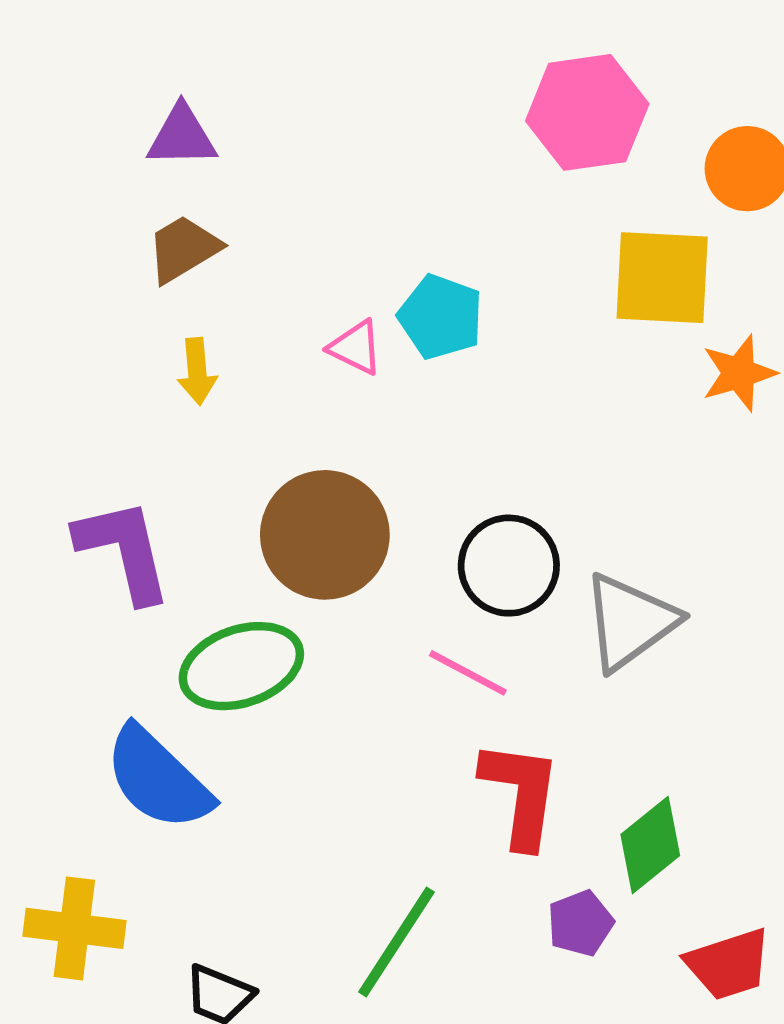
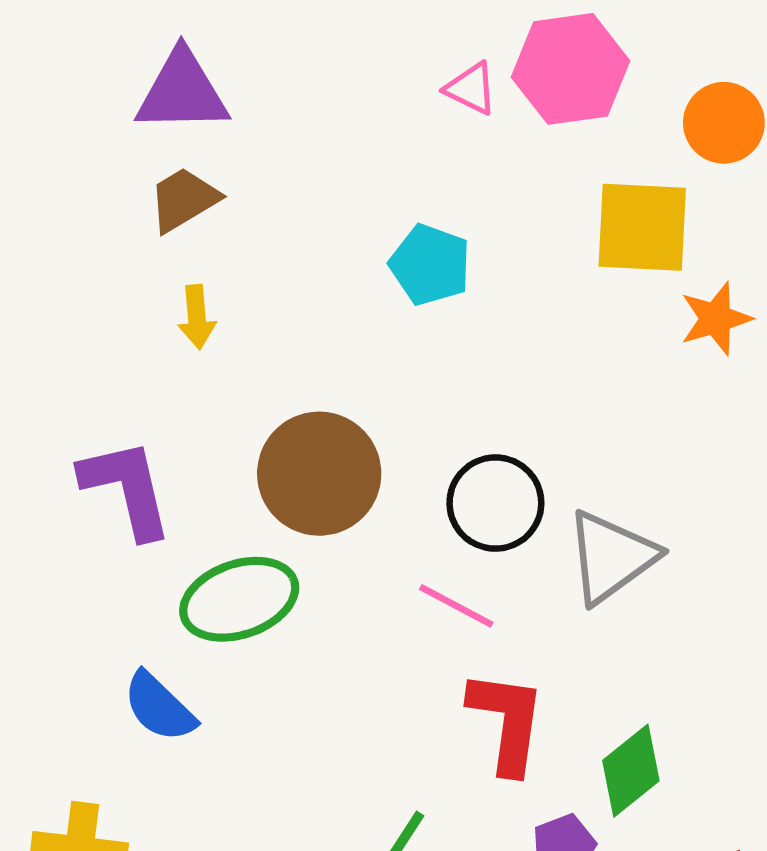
purple triangle: (182, 136) -> (182, 92), size x1.4
pink triangle: (356, 348) -> (471, 89), moved
blue semicircle: (158, 778) -> (159, 707), size x0.7

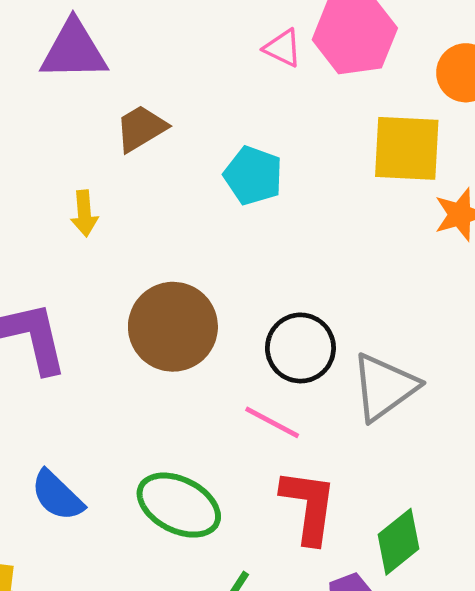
brown trapezoid: (184, 199) -> (141, 128), moved
green ellipse: (239, 599) -> (179, 505), moved, turned 46

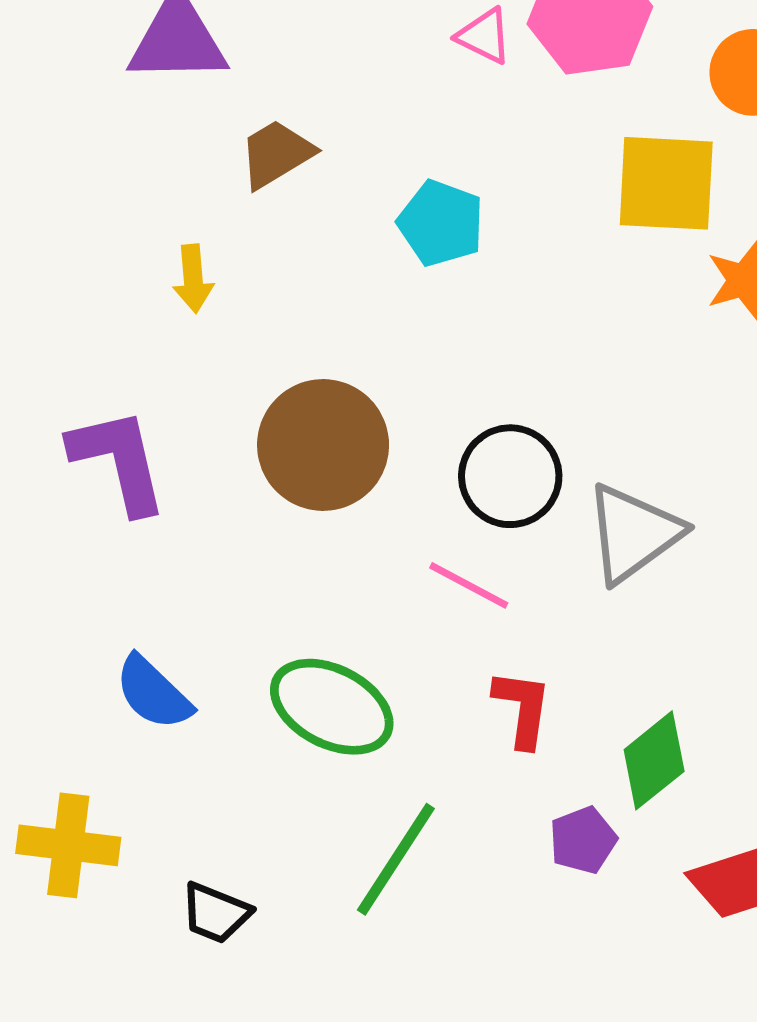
red L-shape: (309, 506) -> (522, 708), size x0.7

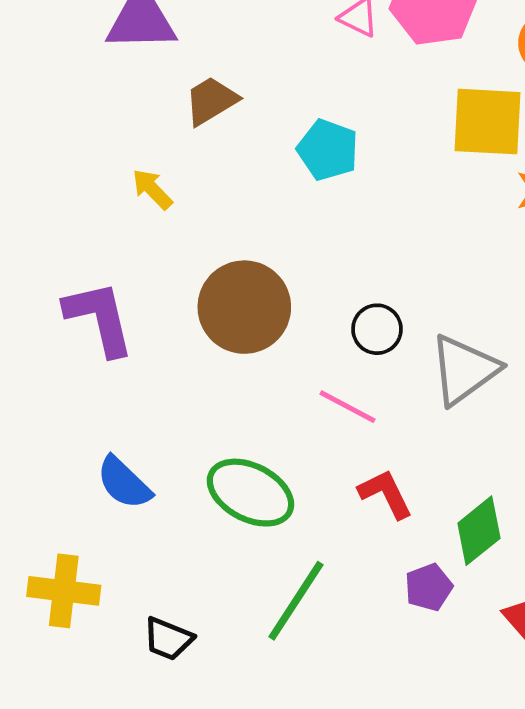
yellow arrow: (193, 279) -> (152, 189), turned 141
black circle: (510, 476) -> (377, 329), size x0.7
red L-shape: (522, 708) -> (386, 494), turned -34

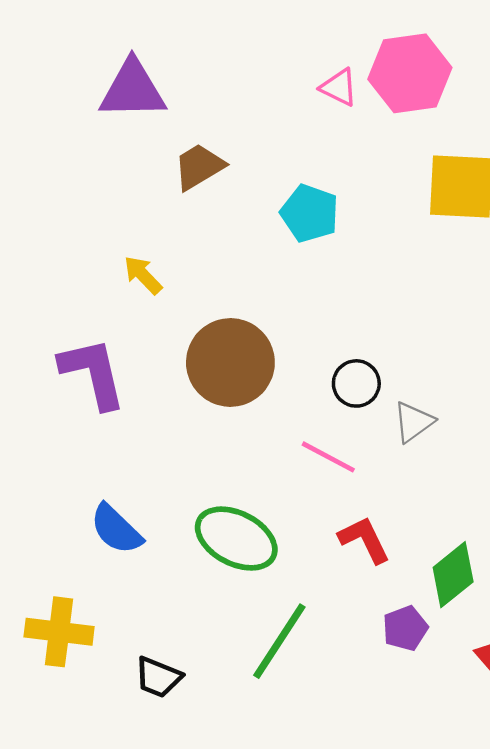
yellow arrow: (152, 189) -> (143, 275), moved
gray triangle: (464, 370) -> (413, 422), moved, size x0.6

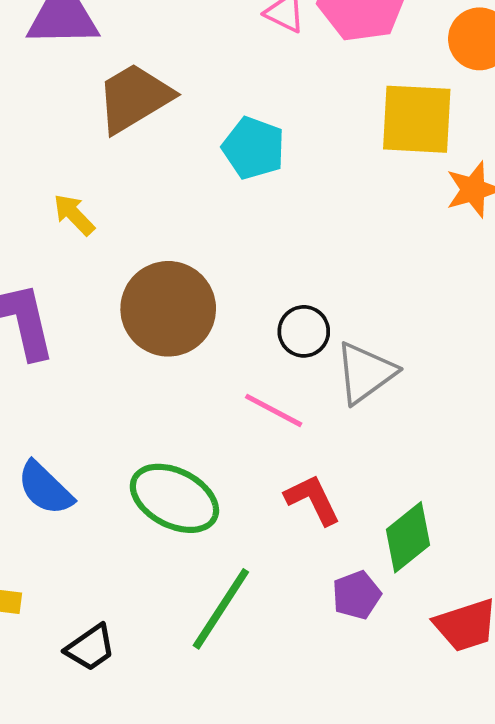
brown trapezoid: (199, 167) -> (134, 98), size x1.4
gray triangle: (413, 422) -> (365, 373), size x1.4
black trapezoid: (158, 677) -> (90, 648), turned -57

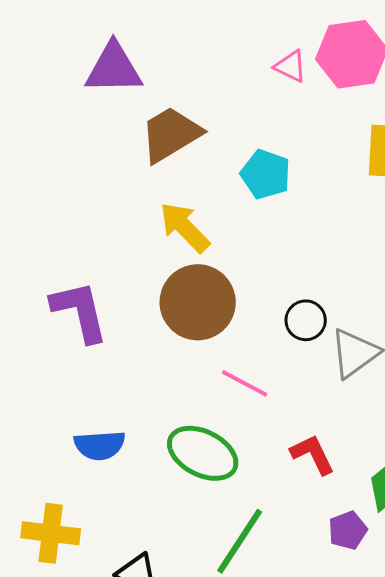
yellow arrow: (74, 215) -> (185, 227), moved, size x1.5
pink line: (274, 410) -> (245, 383), moved
blue semicircle: (45, 488) -> (100, 445), turned -48

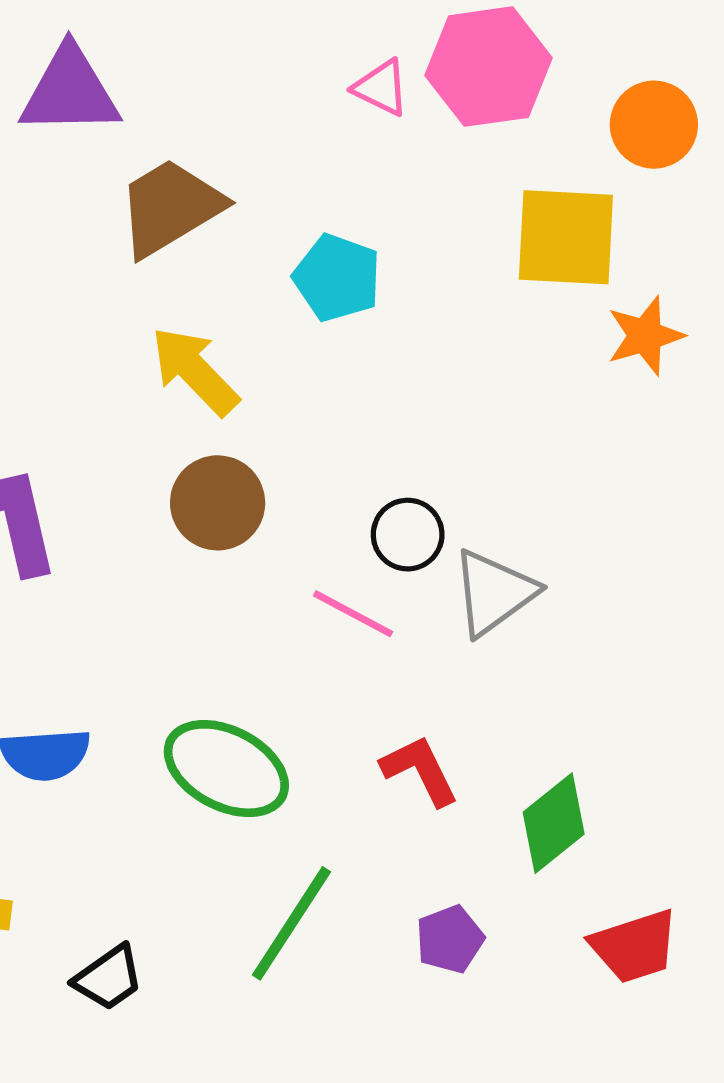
brown circle: (198, 302) -> (218, 503), size x0.7
pink line: (245, 383) -> (353, 614), moved
purple pentagon: (348, 530) -> (450, 939), moved

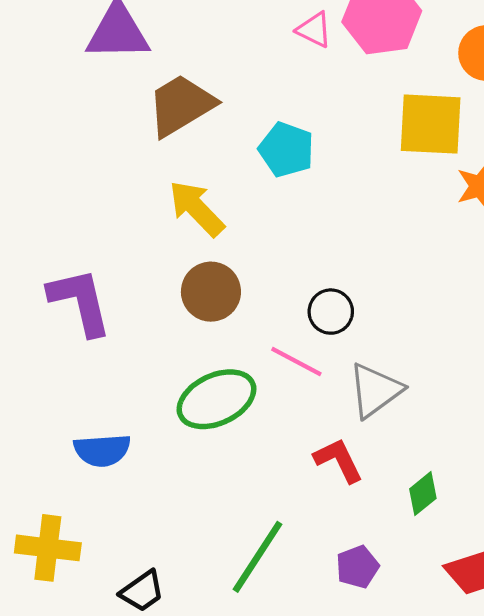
gray triangle: (494, 593) -> (375, 390), moved
green ellipse: (226, 769) -> (216, 399), moved, turned -52
green diamond: (554, 823) -> (423, 494), size x0.7

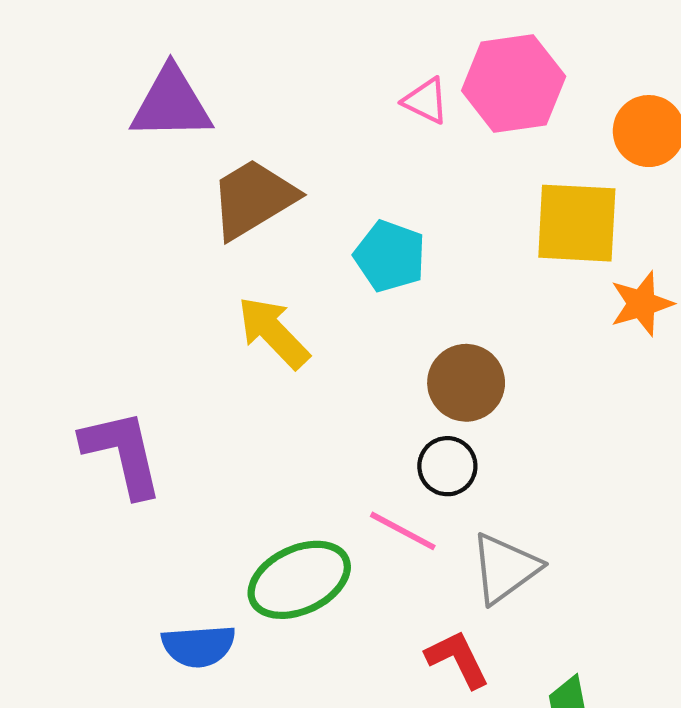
brown circle: (211, 292) -> (466, 383), moved
blue semicircle: (102, 450) -> (199, 646), moved

